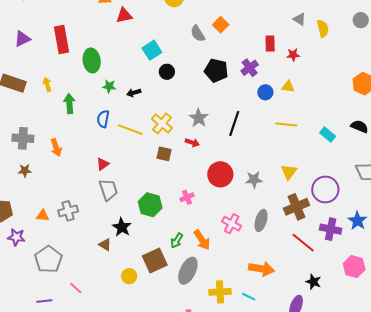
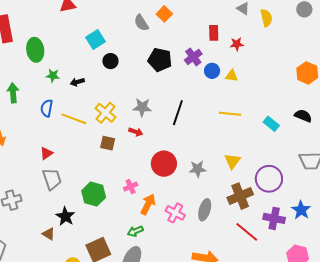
blue circle: (265, 92) -> (212, 71), moved
gray star: (199, 118) -> (142, 107), turned -30
green arrow: (177, 240) -> (135, 231), moved, turned 35
orange arrow: (202, 240) -> (148, 204), moved, turned -120

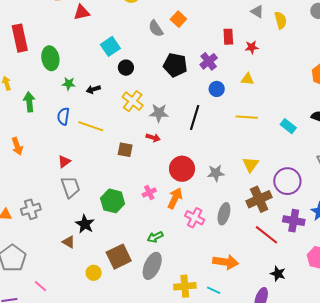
blue circle: (212, 71) -> (217, 89), moved
yellow cross: (106, 113) -> (133, 101), moved
orange arrow: (148, 204) -> (175, 198), moved

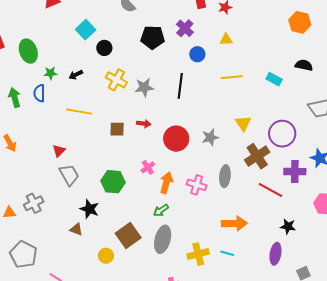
blue semicircle: (63, 116) -> (39, 93), moved
red arrow: (153, 138) -> (144, 124), moved
orange arrow: (175, 198) -> (166, 183), moved

